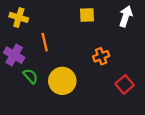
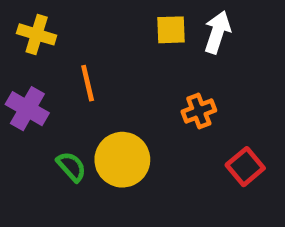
white arrow: (126, 16) -> (217, 32), moved
green semicircle: (31, 76) -> (71, 167), moved

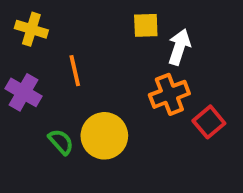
white arrow: (217, 32) -> (179, 47), moved
orange cross: (199, 111) -> (169, 94), size x1.4
red square: (245, 167) -> (209, 122), moved

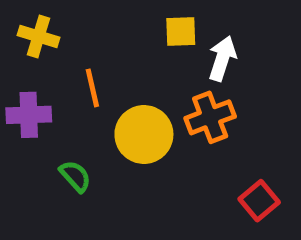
purple cross: (23, 92) -> (29, 115), turned -32
red square: (209, 122) -> (259, 201), moved
yellow circle: (104, 136) -> (144, 134), moved

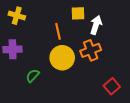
orange line: (92, 88) -> (58, 31), moved
green semicircle: (75, 176) -> (33, 76), turned -96

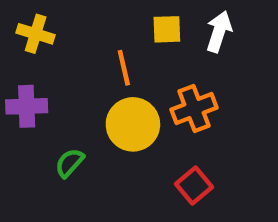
white arrow: (96, 25) -> (219, 32), moved
red square: (112, 86) -> (194, 185), moved

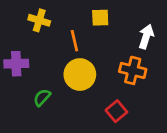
white arrow: (219, 32) -> (146, 37), moved
yellow cross: (36, 34) -> (39, 20), moved
orange cross: (194, 109) -> (133, 70), moved, turned 35

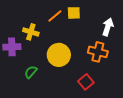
yellow cross: (39, 20) -> (31, 32), moved
orange line: (74, 41) -> (55, 16), moved, turned 63

